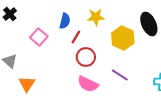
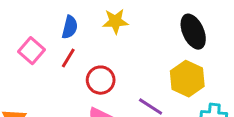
red line: (76, 37) -> (68, 58), moved
yellow hexagon: (123, 38) -> (187, 79), moved

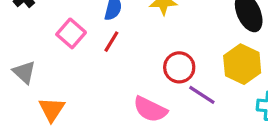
red circle: (101, 80) -> (179, 67), moved

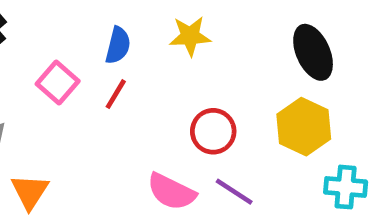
purple line: (202, 95) -> (234, 192), moved

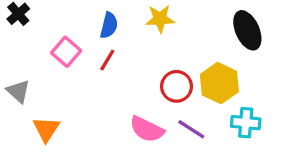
yellow hexagon: (304, 127) -> (219, 83), moved
cyan cross: (346, 187) -> (246, 123), moved

